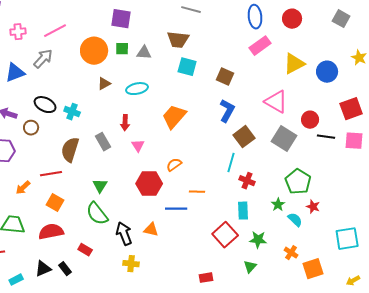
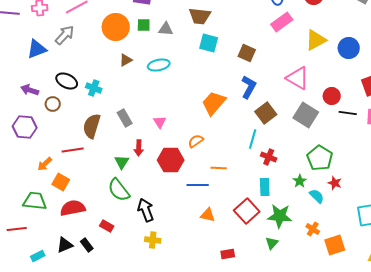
orange trapezoid: (174, 117) -> (214, 103), moved
red arrow: (125, 123) -> (139, 148), moved
orange square: (55, 203) -> (61, 182), moved
orange triangle: (151, 230) -> (208, 215), moved
green star: (258, 240) -> (280, 216), size x1.4

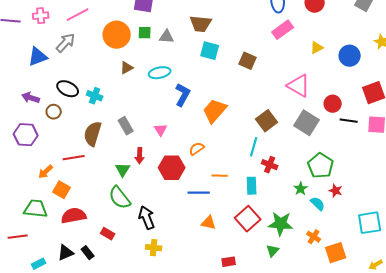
yellow triangle: (316, 40) -> (317, 48), size x0.6
blue L-shape: (249, 87) -> (183, 95), moved
cyan rectangle: (265, 187) -> (252, 186), moved

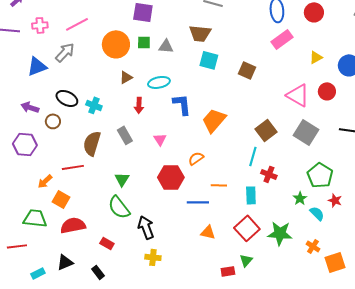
blue L-shape: (183, 95) -> (182, 104), turned -35
red circle: (333, 104) -> (327, 91), moved
red arrow: (140, 156) -> (139, 105), moved
green triangle: (273, 251) -> (246, 260), moved
black rectangle: (88, 253) -> (98, 272), moved

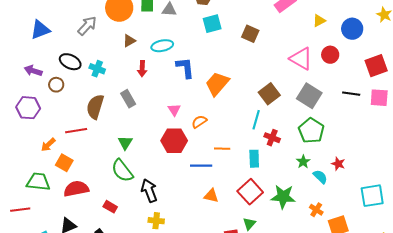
gray arrow: (65, 52) -> (87, 26), moved
cyan square: (209, 60) -> (212, 24), turned -30
pink triangle: (160, 139) -> (174, 110), moved
green pentagon: (320, 175) -> (311, 131), moved

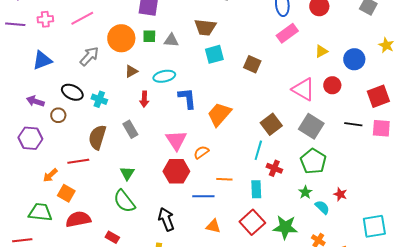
pink triangle: (174, 110) -> (176, 140), size x1.6
black arrow: (149, 191) -> (166, 219), moved

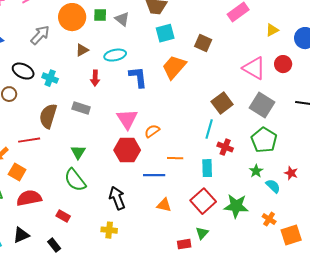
gray triangle: (171, 40) -> (122, 19), turned 35
orange trapezoid: (219, 114) -> (174, 67), moved
gray rectangle: (130, 129) -> (81, 108), turned -42

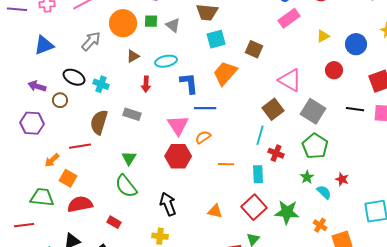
pink triangle: (254, 68) -> (290, 80), moved
blue line: (154, 175) -> (205, 108), moved

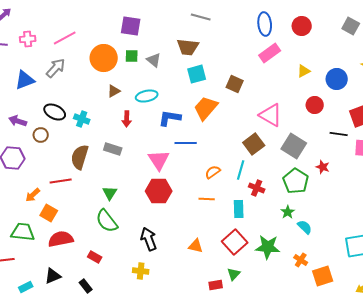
gray arrow: (91, 41) -> (56, 68), moved
blue L-shape: (189, 83) -> (170, 118), turned -75
black line: (355, 109) -> (339, 134), moved
orange semicircle: (203, 137) -> (213, 172), moved
red star: (342, 179) -> (323, 167), moved

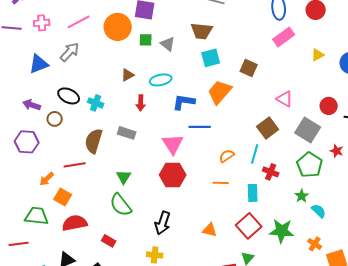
orange circle: (104, 58) -> (118, 27), moved
red circle: (315, 105) -> (329, 106), moved
pink triangle: (271, 115) -> (285, 99), size x0.7
black arrow: (149, 239) -> (163, 223), turned -140

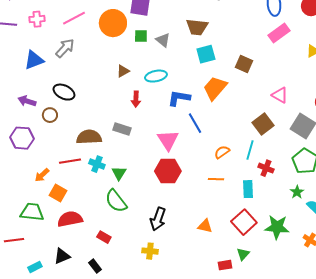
cyan cross: (96, 103) -> (97, 164), moved
blue line: (200, 127) -> (195, 123), turned 60
brown semicircle: (94, 141) -> (89, 137), turned 70

